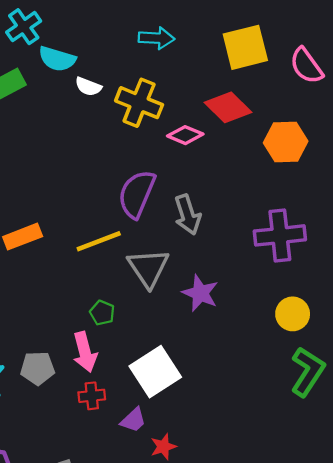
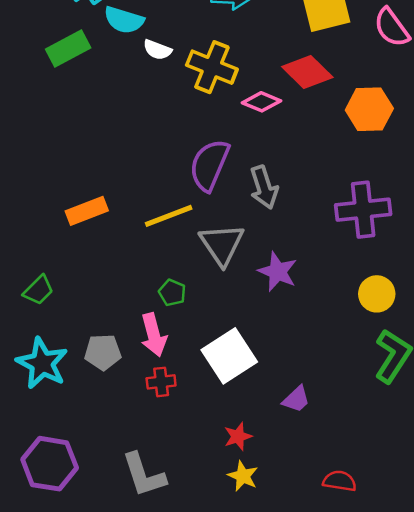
purple trapezoid: (133, 420) -> (296, 399), moved

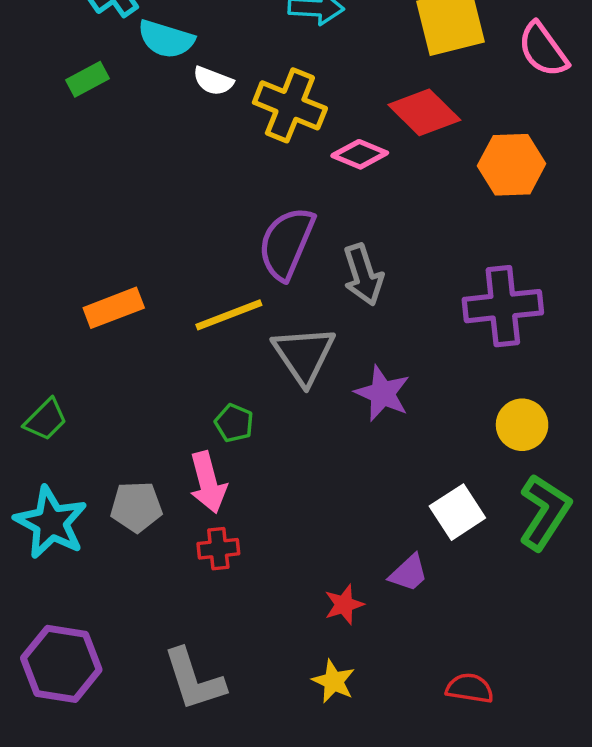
green rectangle: (68, 49) -> (87, 79), size x0.7
white square: (229, 356) -> (457, 512), moved, size x0.7
red star: (238, 436) -> (344, 605), moved

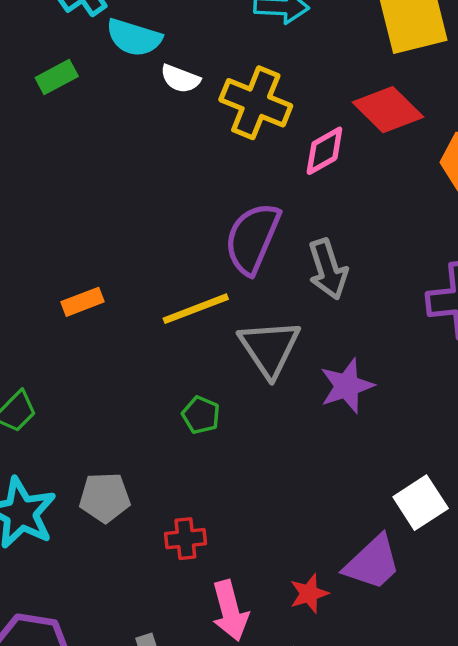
pink diamond: (360, 154) -> (324, 151), turned -52
orange rectangle: (114, 308) -> (82, 302), size x0.7
purple star: (382, 393) -> (347, 386), turned 30
pink arrow: (208, 482) -> (230, 611), moved
purple trapezoid: (409, 573) -> (373, 563), size x1.5

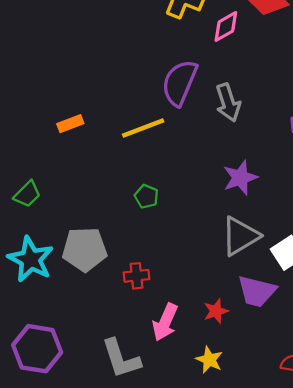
gray triangle: (270, 348) -> (240, 236), moved, turned 33
gray pentagon: (105, 497) -> (85, 249), size x1.4
purple trapezoid: (373, 563) -> (257, 291), turned 57
pink arrow: (230, 611) -> (165, 322), turned 39

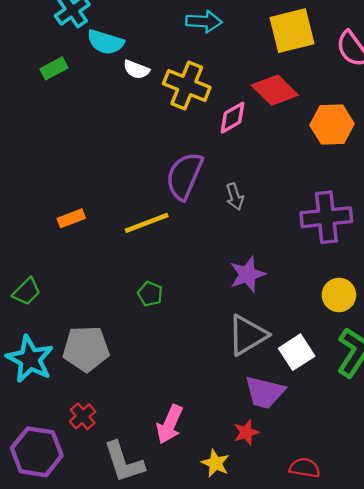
gray arrow: (228, 103) -> (235, 197), size x0.7
red cross: (136, 276) -> (83, 416), moved, turned -35
red star: (216, 311) -> (246, 432), moved

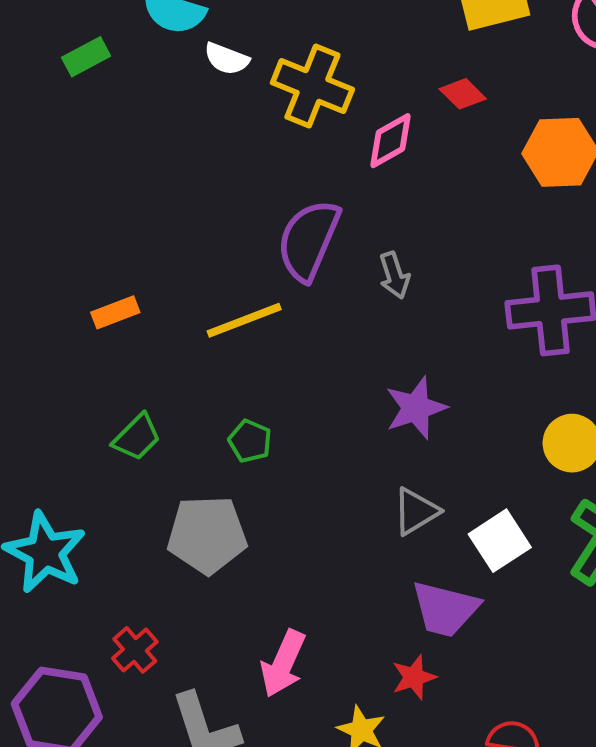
red diamond: (275, 90) -> (463, 94), size x0.6
green trapezoid: (27, 292) -> (137, 437), moved
gray triangle: (247, 335) -> (416, 511), size x0.7
gray pentagon: (86, 349) -> (207, 535), moved

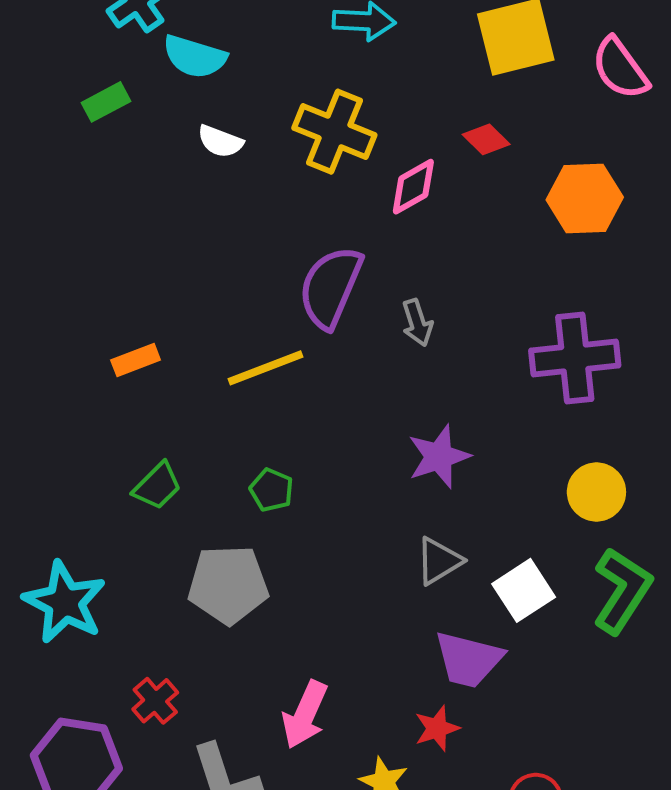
white semicircle: (227, 59) -> (220, 141), moved

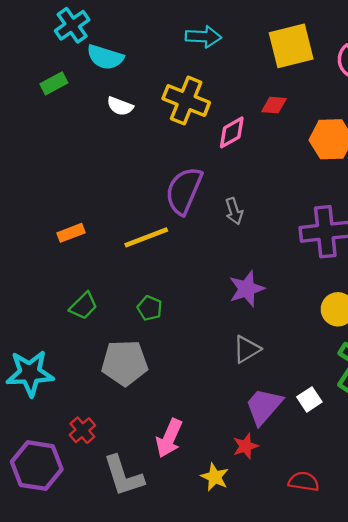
red diamond: (486, 139) -> (274, 105), turned -40
white square: (524, 590) -> (309, 399), moved, size x0.7
cyan star: (65, 602) -> (30, 373), turned -30
purple trapezoid: (468, 659) -> (264, 406), turned 117

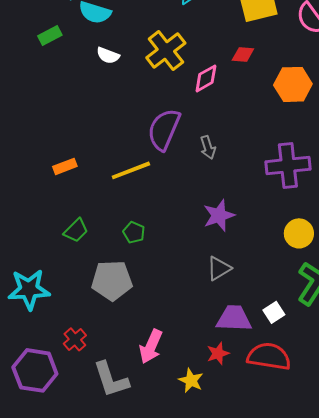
yellow cross: (186, 101) -> (166, 50), turned 30
purple trapezoid: (264, 406) -> (234, 318), turned 51
red semicircle: (304, 482) -> (269, 356), moved, size x1.6

